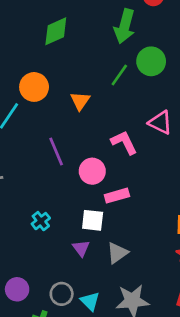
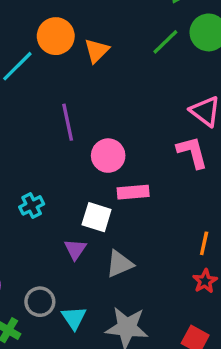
orange triangle: (80, 101) -> (97, 51), moved
pink L-shape: (124, 142) -> (192, 152), moved

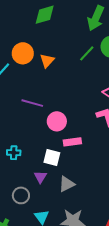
purple line: (68, 122) -> (32, 103), turned -60
cyan cross: (32, 205) -> (14, 153), turned 32
gray circle: (40, 302) -> (21, 195), moved

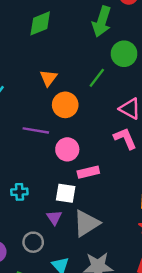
orange circle: (23, 53) -> (65, 105), moved
green line: (87, 53) -> (97, 78), moved
gray triangle: (67, 184) -> (86, 223), size x1.4

